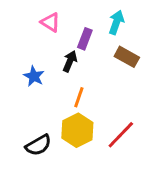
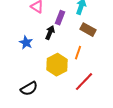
orange line: (79, 97) -> (78, 53), moved
yellow hexagon: (77, 130) -> (57, 65), moved

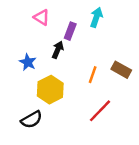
brown rectangle: (88, 30) -> (121, 70), moved
yellow hexagon: (57, 65) -> (50, 90), moved

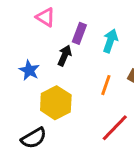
cyan arrow: (96, 17) -> (110, 41), moved

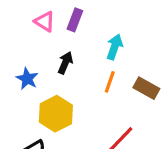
purple rectangle: (79, 33) -> (75, 20), moved
orange line: (106, 85) -> (110, 82), moved

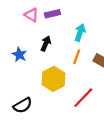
purple rectangle: (75, 20) -> (52, 14), turned 56
yellow hexagon: (56, 114) -> (54, 79), moved

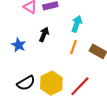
yellow hexagon: (54, 79) -> (51, 83), moved
black semicircle: (23, 105) -> (26, 83), moved

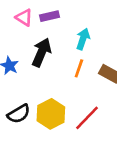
black arrow: (44, 34) -> (41, 52), size x1.5

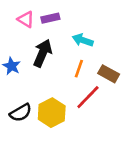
cyan arrow: (83, 39) -> (83, 40), turned -90
red line: (87, 118) -> (88, 97), moved

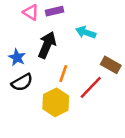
orange line: (79, 69) -> (63, 74), moved
black semicircle: (21, 113) -> (22, 82), moved

